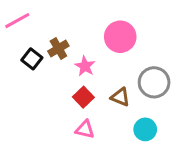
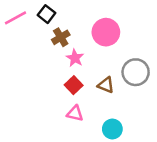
brown cross: (58, 48) -> (61, 37), moved
black square: (32, 59) -> (46, 14), moved
cyan circle: (145, 129) -> (112, 129), moved

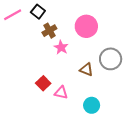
red square: (74, 85) -> (43, 83), moved

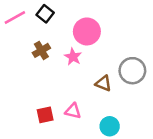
pink circle: (86, 26) -> (87, 31), moved
brown cross: (49, 31) -> (41, 50), moved
red square: (43, 83) -> (45, 115), moved, turned 32

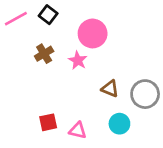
gray circle: (132, 71) -> (145, 94), moved
pink triangle: (73, 111) -> (78, 130), moved
cyan circle: (110, 126) -> (119, 124), moved

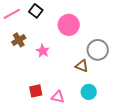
brown cross: (44, 54) -> (19, 40), moved
pink star: (78, 60) -> (43, 51), moved
gray circle: (145, 94) -> (98, 50), moved

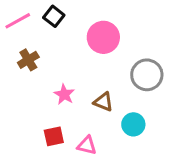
pink star: (43, 51) -> (64, 94), moved
brown triangle: (82, 66) -> (103, 102), moved
cyan circle: (89, 92) -> (133, 124), moved

